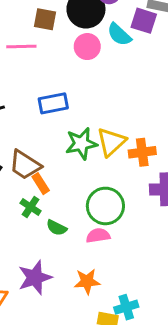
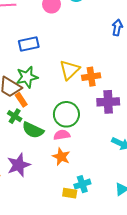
green star: (81, 144) -> (27, 77), moved
green semicircle: (57, 228) -> (33, 130), size x1.5
orange star: (87, 281) -> (61, 157), moved, turned 30

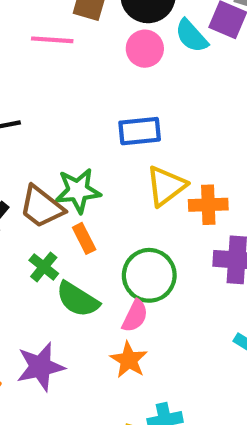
blue rectangle: (29, 44) -> (140, 131), moved
orange rectangle: (21, 100) -> (84, 238), moved
pink semicircle: (62, 135) -> (135, 316), turned 119

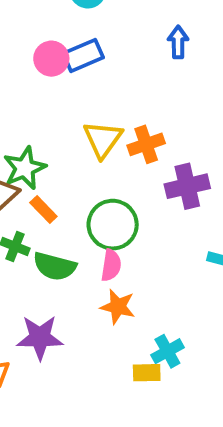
pink circle: (145, 49) -> (51, 59), moved
blue rectangle: (140, 131) -> (83, 55), moved
purple star: (40, 367) -> (40, 337), turned 30

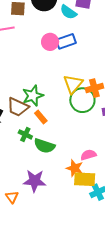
green circle: (113, 225) -> (82, 100), moved
pink semicircle: (111, 265) -> (88, 155), moved, turned -119
yellow rectangle: (147, 373) -> (85, 179), moved, size x1.5

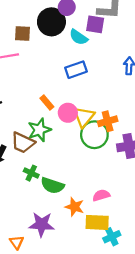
pink circle: (50, 42) -> (68, 113), moved
orange rectangle: (41, 117) -> (47, 102), moved
orange star: (75, 168) -> (74, 207), moved

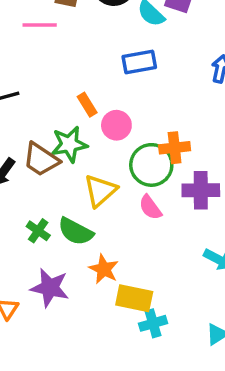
yellow triangle: (84, 117) -> (100, 191), moved
green cross: (31, 173) -> (38, 231), moved
pink semicircle: (101, 195) -> (150, 207), moved, turned -119

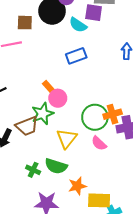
pink circle: (116, 125) -> (58, 98), moved
orange cross: (175, 148) -> (113, 114), moved
brown trapezoid: (41, 160) -> (27, 126), turned -45
orange star: (104, 269) -> (77, 186), turned -30

